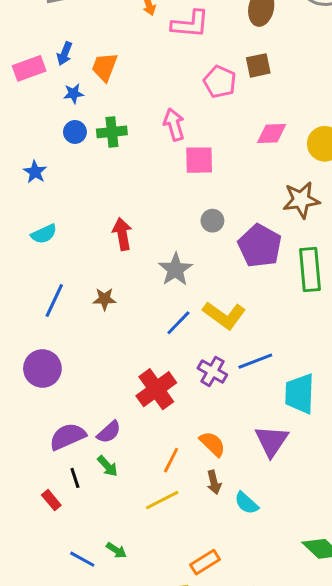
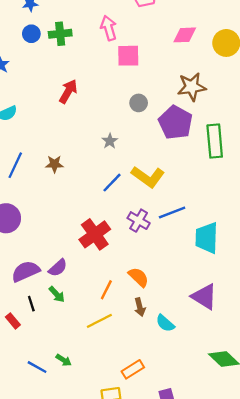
brown star: (301, 200) -> (192, 87), moved
red arrow: (122, 234) -> (68, 91), moved, turned 40
gray star: (175, 269) -> (110, 141), size x0.6
purple triangle: (272, 441) -> (204, 297), moved, turned -32

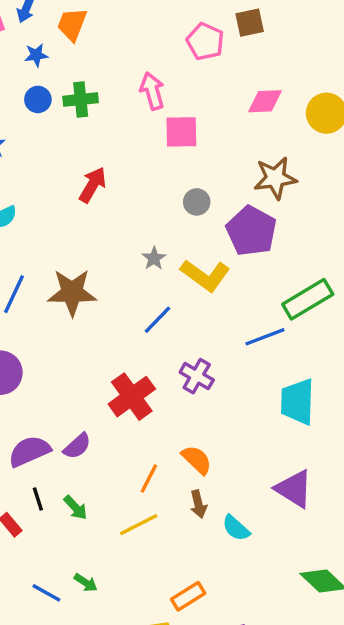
green rectangle: (215, 141) -> (308, 299), moved, turned 64
brown star: (54, 164) -> (72, 292), size x1.8
yellow L-shape: (148, 177) -> (205, 275), moved
blue line: (172, 212) -> (265, 337), moved
green arrow: (57, 294) -> (75, 508), moved

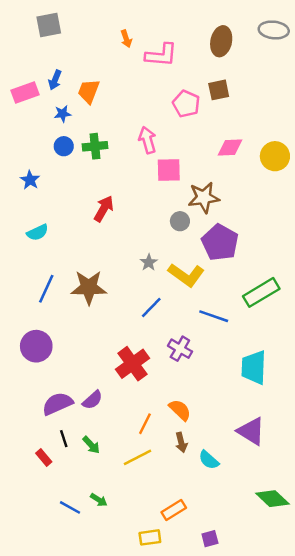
brown star: (275, 178) -> (204, 197), moved
blue line: (265, 337) -> (214, 316), moved, turned 40

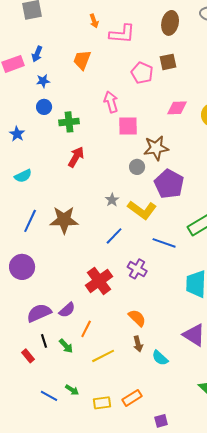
orange trapezoid: (89, 91) -> (82, 60), moved
green cross: (95, 146) -> (69, 122), moved
orange line: (145, 424) -> (86, 329), moved
yellow rectangle: (150, 537) -> (102, 403), moved

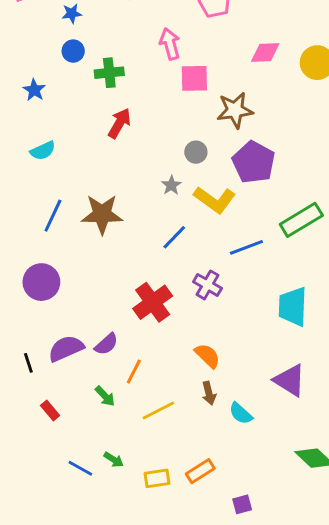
gray circle: (137, 167) -> (196, 152), moved
blue line: (164, 243) -> (246, 247), turned -40
black line: (44, 341) -> (28, 363), moved

